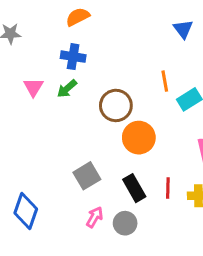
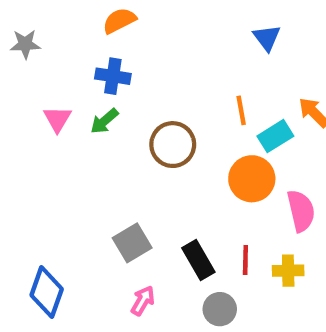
orange circle: (139, 138) -> (252, 179), moved
gray circle: (125, 223) -> (220, 309), moved

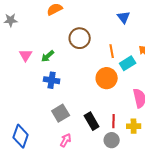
blue cross: (113, 76) -> (52, 80), moved
brown circle: (173, 145) -> (80, 38), moved
orange circle: (252, 179) -> (107, 78), moved
gray circle: (220, 309) -> (112, 140), moved

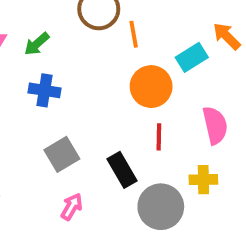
orange line: (112, 51) -> (134, 34), moved
red line: (114, 121) -> (159, 137), moved
gray circle: (112, 140) -> (161, 207), size x1.5

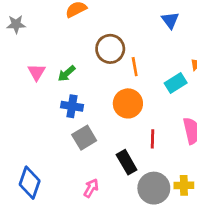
orange circle: (151, 87) -> (128, 103), moved
gray square: (62, 154) -> (84, 138), moved
yellow cross: (203, 180) -> (184, 185), moved

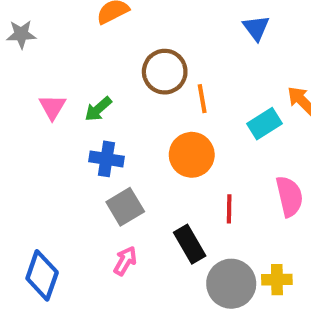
pink arrow: (91, 188) -> (125, 261), moved

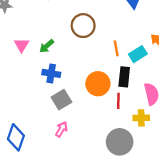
orange line: (202, 99) -> (116, 48), moved
orange circle: (192, 155) -> (98, 84), moved
black rectangle: (190, 244) -> (124, 77), moved, turned 36
yellow cross: (277, 280) -> (141, 118), moved

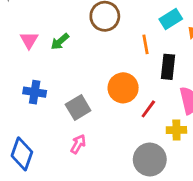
cyan rectangle: (138, 54) -> (171, 19), moved
blue cross: (51, 73) -> (35, 92), moved
black rectangle: (124, 77) -> (168, 67), moved
red line: (118, 101) -> (148, 109), turned 35

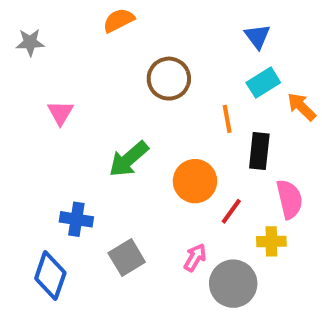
green arrow: (60, 42) -> (129, 159), moved, size x1.5
blue cross: (35, 92) -> (76, 219), moved
gray square: (78, 108) -> (127, 257), moved
pink arrow: (78, 144) -> (195, 257), moved

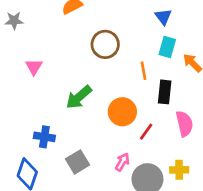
cyan rectangle: (263, 83) -> (167, 47), turned -42
yellow cross: (271, 241) -> (179, 170), moved

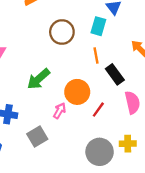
cyan rectangle: (167, 47) -> (98, 26), moved
black rectangle: (165, 92) -> (115, 74), turned -42
pink arrow: (122, 162) -> (60, 111), moved

